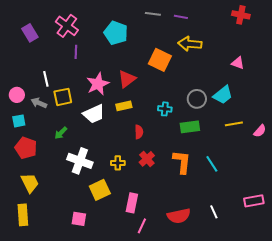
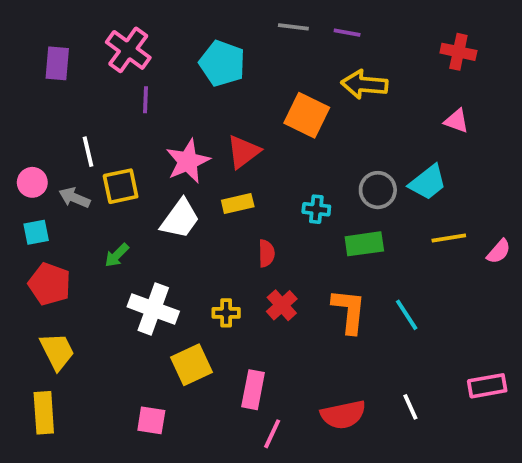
red cross: (241, 15) -> (458, 52), moved
purple rectangle: (30, 33) -> (57, 63), turned 36
white trapezoid: (94, 114) -> (180, 219), turned -30

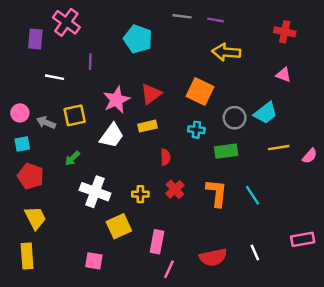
pink cross: (128, 50) -> (66, 22), moved
orange square: (307, 115) -> (200, 91), moved
white line: (88, 152) -> (54, 77), moved, turned -66

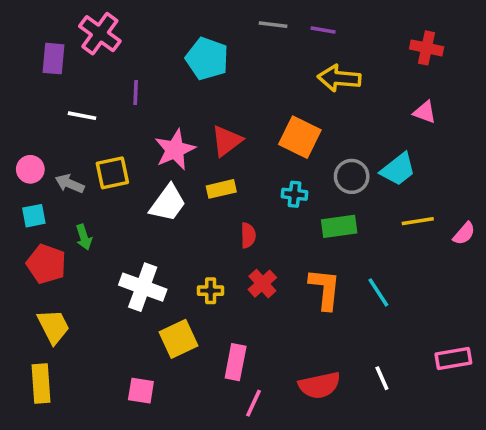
green arrow: (72, 158) -> (84, 237), moved, turned -63

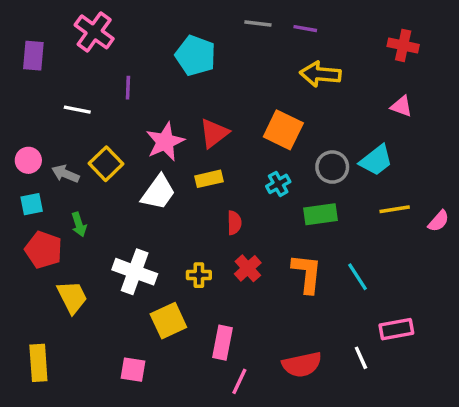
purple rectangle: (53, 59) -> (33, 56), moved
yellow square: (112, 173) -> (106, 164), turned -32
cyan cross: (294, 194) -> (278, 184), turned -35
yellow trapezoid: (53, 326) -> (72, 297), moved
pink rectangle: (453, 359) -> (396, 329), moved

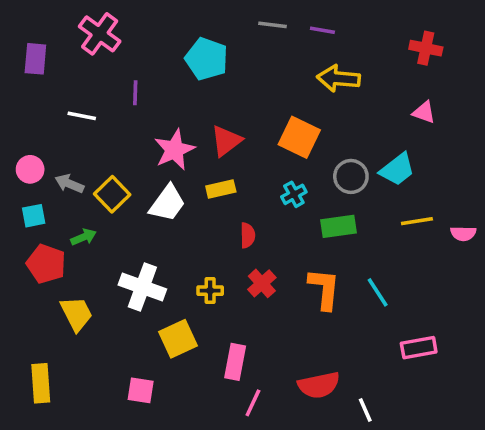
yellow square: (106, 164) -> (112, 194), moved
pink semicircle: (439, 221) -> (463, 234), turned 50
green arrow: (79, 224) -> (84, 237), turned -95
white line: (361, 358) -> (365, 410), moved

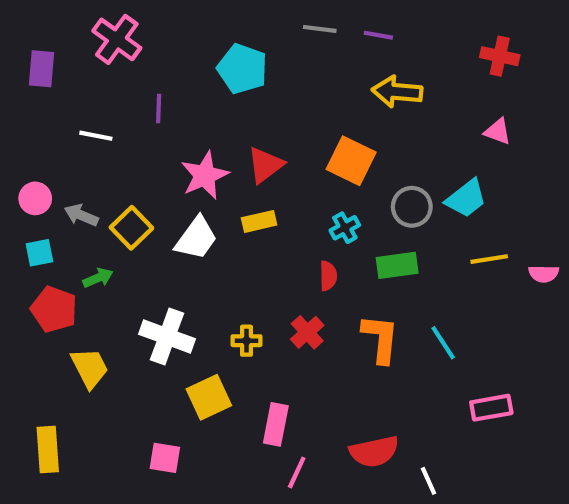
red semicircle: (248, 235) -> (328, 276), moved

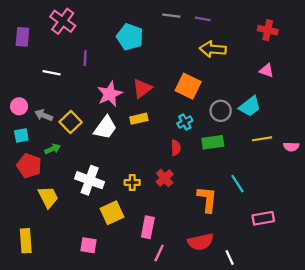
orange L-shape: (380, 339) -> (207, 199), moved

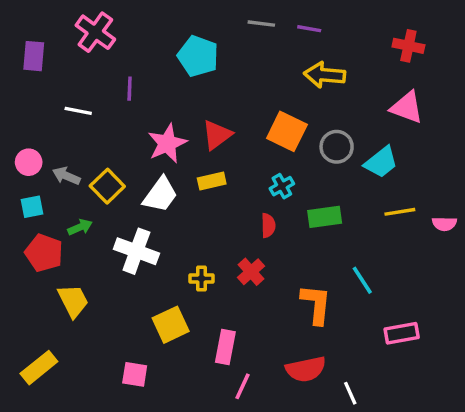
pink triangle: (267, 70) -> (407, 107), size x1.5
gray circle: (221, 111) -> (337, 147), moved
white cross: (90, 180) -> (136, 251), moved
yellow rectangle: (26, 241) -> (39, 368), turned 55

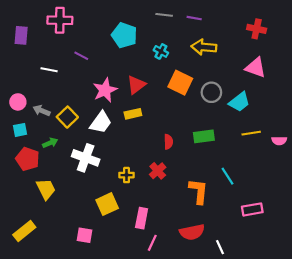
pink cross: (95, 32) -> (60, 20), turned -35
purple line: (130, 89) -> (81, 56), turned -64
cyan cross: (282, 186) -> (161, 51), moved, turned -32

